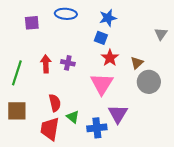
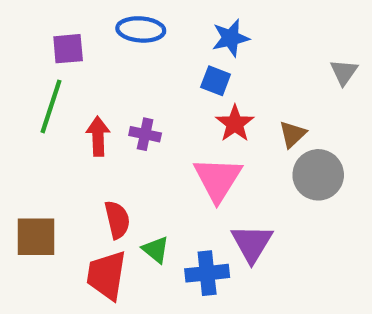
green line: (17, 73) -> (51, 106), moved

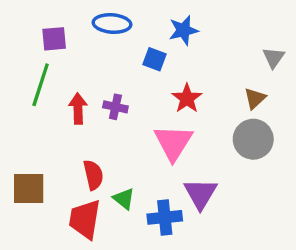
blue square: (216, 81) -> (155, 59), moved
brown triangle: (293, 134) -> (255, 98), moved

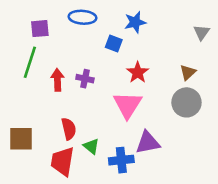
gray triangle: (274, 58) -> (202, 32), moved
purple triangle: (200, 194) -> (148, 143), turned 48

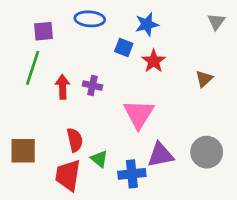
gray triangle: (202, 32) -> (216, 22), moved
red star: (138, 72) -> (154, 61), moved
gray circle: (186, 102) -> (207, 152), moved

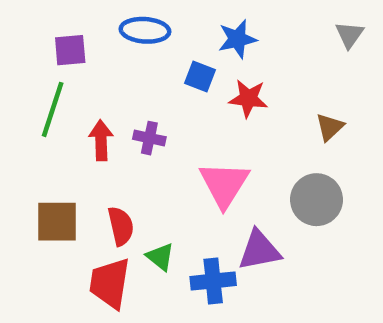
red star: (154, 61) -> (248, 98), turned -30
brown square: (23, 151) -> (57, 222), moved
gray circle: (207, 152) -> (317, 200), moved

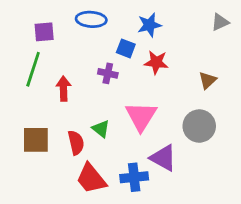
gray triangle: (349, 35) -> (220, 22), turned 30
purple cross: (149, 138) -> (108, 73), moved
purple triangle: (259, 250) -> (163, 158), turned 40
green triangle: (160, 257) -> (101, 129), moved
red trapezoid: (110, 283) -> (91, 179), moved, turned -48

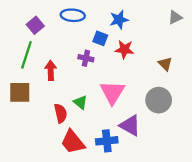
purple square: (44, 32) -> (35, 25), turned -35
brown triangle: (208, 80) -> (165, 64), turned -32
brown square: (36, 140) -> (20, 92), moved

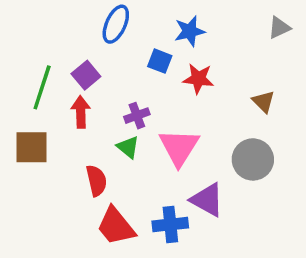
blue ellipse: (73, 15) -> (116, 24), turned -70
purple square: (35, 25) -> (86, 75), moved
purple cross: (86, 58) -> (137, 116), moved, turned -32
green triangle: (80, 102) -> (128, 147), moved

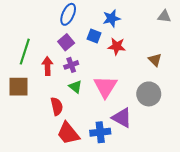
gray triangle: (279, 28) -> (164, 16), turned 32
purple square: (86, 75) -> (66, 42), moved
purple cross: (137, 116) -> (71, 65), moved

